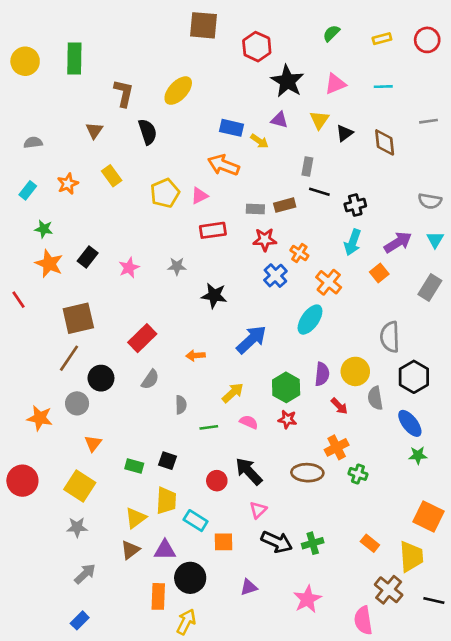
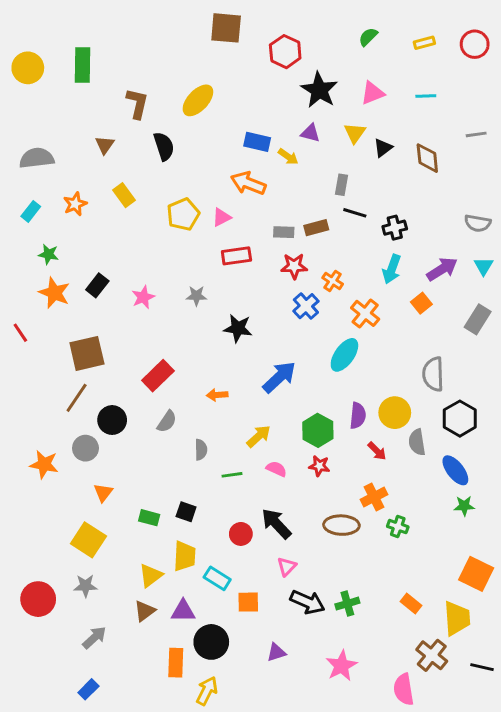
gray semicircle: (33, 142) -> (37, 158), size x1.6
red circle: (22, 481) -> (38, 599), moved

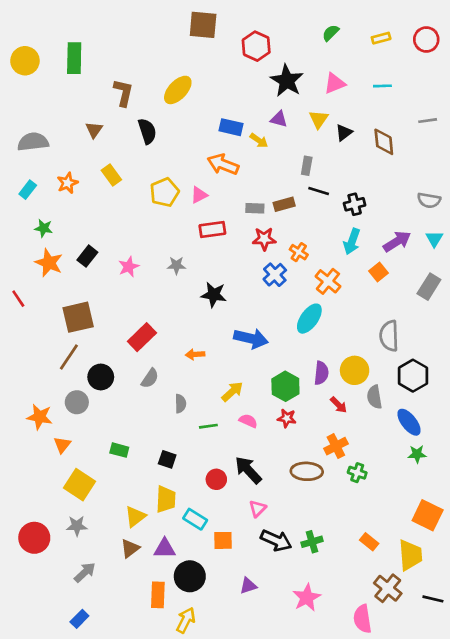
blue arrow: (279, 377) -> (251, 338), turned 56
orange triangle: (103, 493) -> (62, 445), moved
green rectangle: (149, 518) -> (119, 450), moved

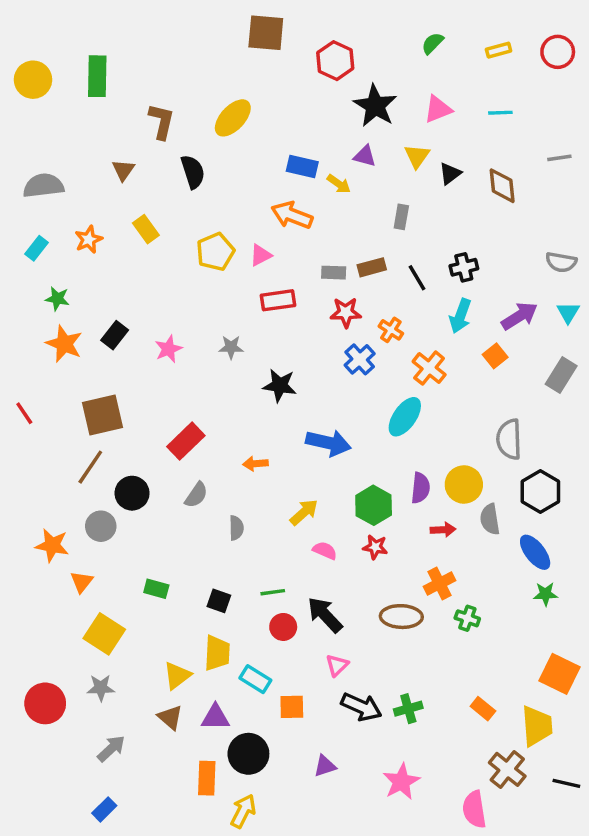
black line: (319, 191) -> (417, 278), moved, turned 42
red line: (18, 299) -> (24, 413), moved
red arrow: (339, 405) -> (443, 530), turned -48
green line: (208, 426) -> (273, 592), moved
brown triangle: (130, 548) -> (170, 717), turned -42

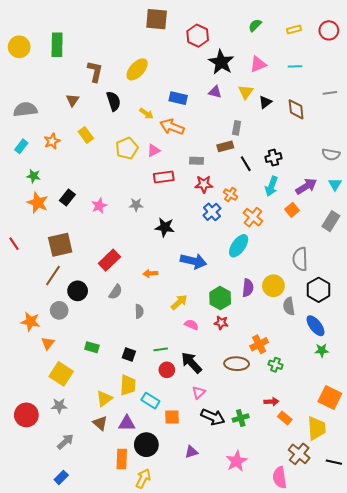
yellow arrow: (339, 184) -> (146, 113), moved
brown rectangle: (372, 267) -> (225, 146), moved
red arrow: (443, 530) -> (271, 402), moved

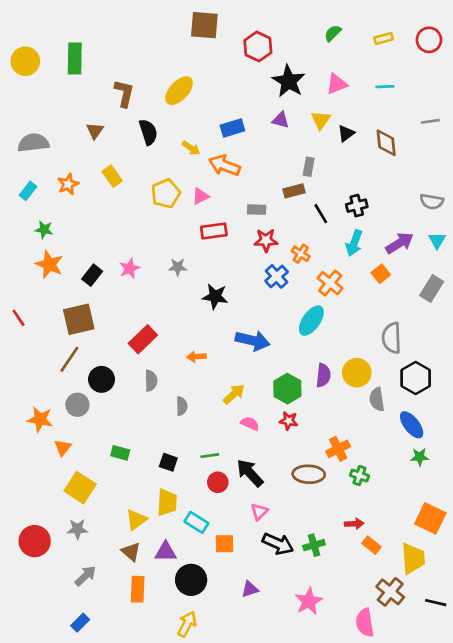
blue rectangle: (178, 98) -> (232, 128), turned -30
black rectangle: (67, 198) -> (92, 275), moved
gray semicircle: (116, 292) -> (151, 381), turned -35
orange rectangle: (122, 459) -> (138, 589), moved

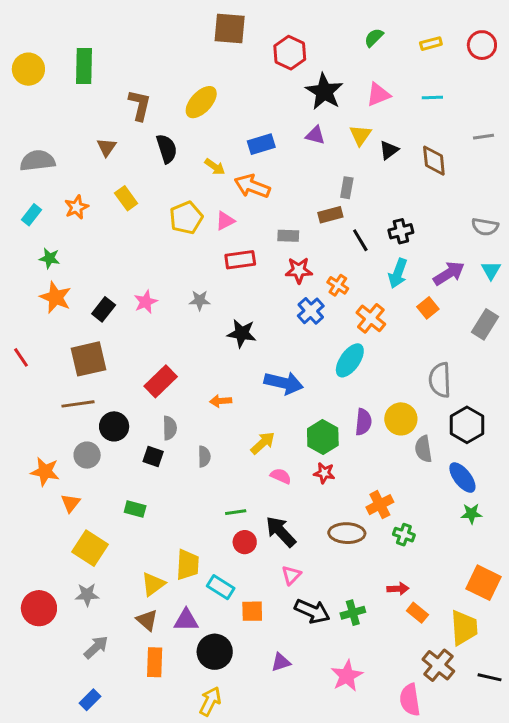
brown line: (69, 359) -> (78, 404), turned 48
black square: (168, 462) -> (153, 457), moved

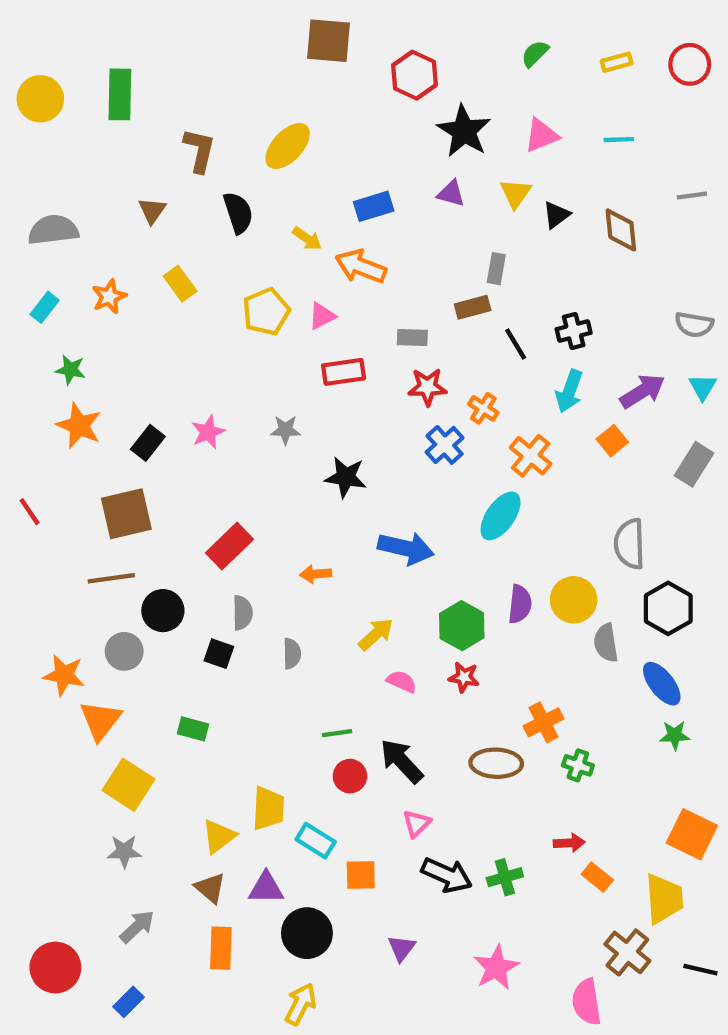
orange triangle: (71, 503) -> (101, 720), size x1.5
red circle: (39, 608) -> (55, 968), moved
purple triangle: (281, 662) -> (402, 948), turned -35

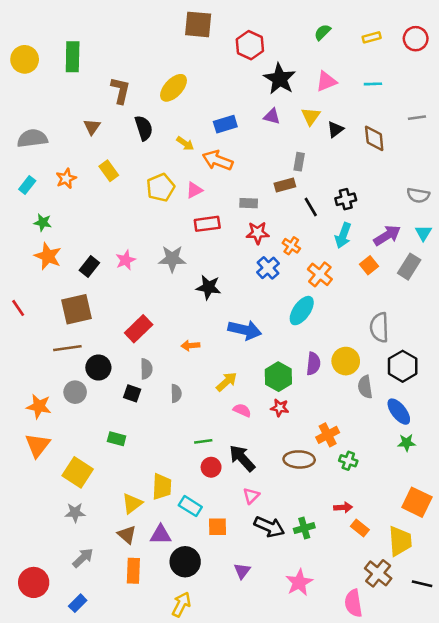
gray star: (285, 430) -> (172, 259), size x1.5
gray rectangle: (694, 464) -> (409, 267), moved
orange triangle: (101, 720) -> (38, 445), moved

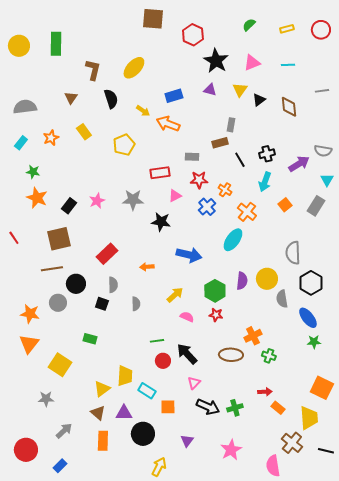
pink triangle: (194, 190) -> (175, 196), moved
purple arrow: (387, 235) -> (299, 164), moved
gray star: (75, 513) -> (46, 399), moved
yellow arrow: (181, 604) -> (159, 467), moved

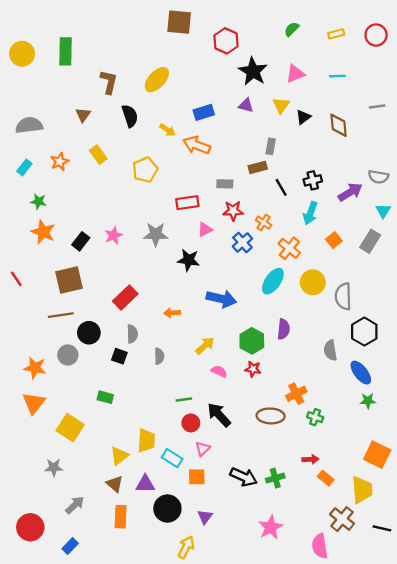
yellow circle: (267, 279) -> (313, 282), moved
pink triangle: (194, 383) -> (203, 449), moved
purple triangle: (187, 441) -> (205, 517), moved

